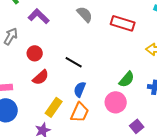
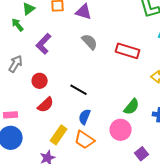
purple L-shape: (39, 16) -> (44, 44), turned -90
orange trapezoid: (80, 112) -> (85, 140), turned 100

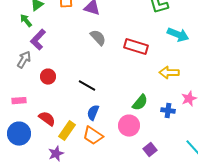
purple L-shape: (44, 44) -> (38, 40), moved
red semicircle: (46, 105) -> (47, 119), moved, turned -102
pink rectangle: (11, 115) -> (19, 101), moved

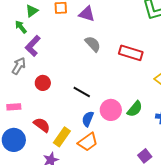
pink circle: (129, 126) -> (111, 110), moved
orange trapezoid: (93, 136) -> (88, 142), turned -70

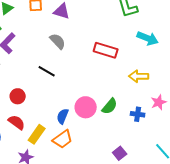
gray semicircle: (93, 44) -> (58, 41), moved
red circle: (43, 83) -> (18, 96), moved
black line: (82, 92) -> (47, 71), moved

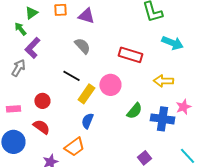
pink circle: (86, 107) -> (110, 85), moved
blue cross: (138, 114) -> (162, 119), size x1.6
yellow rectangle: (37, 134) -> (86, 94), moved
orange trapezoid: (63, 139) -> (74, 147), moved

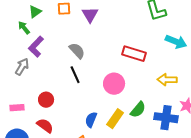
purple triangle: (86, 16) -> (90, 15), turned 42
gray semicircle: (82, 46) -> (77, 51), moved
black line: (71, 76) -> (75, 75), turned 36
yellow rectangle: (86, 94) -> (115, 119), moved

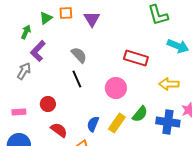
green triangle: (35, 12) -> (46, 18), moved
green arrow: (24, 28) -> (26, 32), turned 64
red semicircle: (45, 126) -> (59, 130), moved

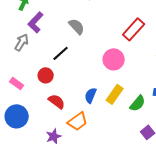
red rectangle: (136, 58) -> (134, 29), turned -65
black line: (77, 79) -> (61, 53), moved, turned 72
pink rectangle: (19, 112) -> (17, 83), turned 40
green semicircle: (140, 114) -> (138, 103), moved

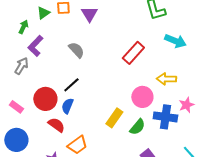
black line: (61, 53) -> (71, 85), moved
pink circle: (114, 59) -> (142, 97), moved
red circle: (46, 75) -> (45, 99), size x1.5
blue semicircle: (91, 95) -> (67, 106), moved

